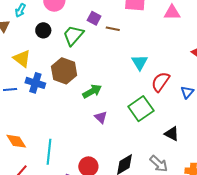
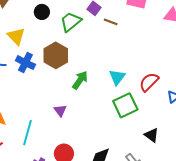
cyan triangle: (140, 62) -> (117, 77), moved
green arrow: (92, 91) -> (80, 80), turned -36
purple triangle: (101, 117) -> (60, 111), moved

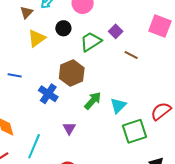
brown line: (111, 22) -> (131, 55), moved
yellow triangle: (16, 36) -> (37, 38), moved, turned 30
blue cross: (25, 63) -> (48, 94), moved
cyan triangle: (117, 77) -> (118, 106), moved

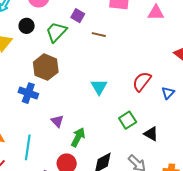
green arrow: (93, 101) -> (78, 137), moved
green square: (134, 131) -> (128, 120), moved, size x0.7

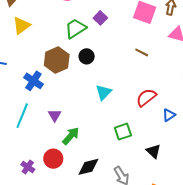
black circle: (27, 26) -> (87, 56), moved
brown line: (99, 35) -> (142, 52), moved
black triangle: (151, 134) -> (153, 151), moved
cyan line: (28, 147) -> (22, 116), moved

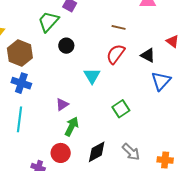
brown hexagon: (57, 60) -> (20, 53), moved
red semicircle: (146, 98) -> (116, 54), moved
purple triangle: (55, 115) -> (62, 104), moved, turned 40
blue triangle: (169, 115) -> (161, 81), size x1.5
black triangle: (153, 151) -> (148, 55), moved

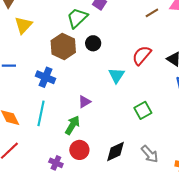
brown line: (119, 27) -> (152, 13), moved, turned -48
brown hexagon: (20, 53) -> (63, 46), moved
green arrow: (72, 127) -> (72, 125), moved

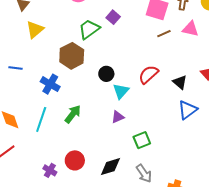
black circle: (93, 43) -> (106, 74), moved
purple triangle: (84, 102) -> (118, 117), moved
green square: (143, 110) -> (142, 140), moved
green arrow: (72, 125) -> (73, 114), moved

